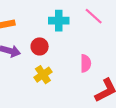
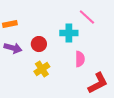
cyan cross: (59, 21) -> (69, 33), moved

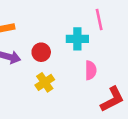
pink line: (87, 17) -> (99, 20), turned 36

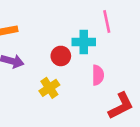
red circle: (41, 52) -> (61, 56), moved

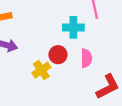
red circle: (61, 56) -> (58, 55), moved

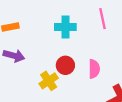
cyan cross: (73, 27) -> (65, 27), moved

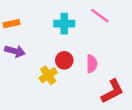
pink line: (103, 19) -> (100, 16), turned -42

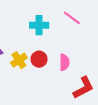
yellow cross: (48, 75) -> (19, 60), moved

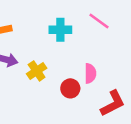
red circle: (39, 59) -> (70, 88), moved

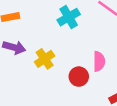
cyan cross: (60, 30) -> (69, 17), turned -30

